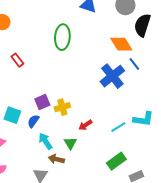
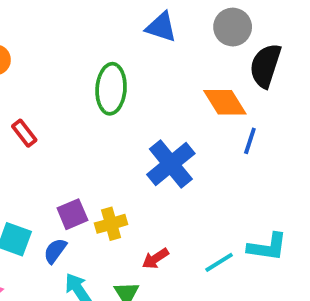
blue line: (134, 64) -> (250, 141), turned 56
blue cross: (112, 76) -> (171, 164), moved

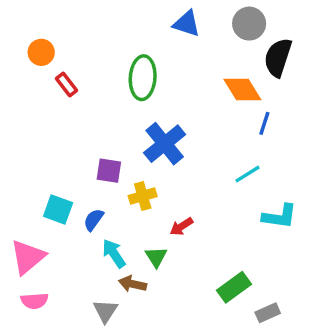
red rectangle: (24, 133) -> (67, 84), moved
blue cross: (171, 164) -> (165, 144), moved
purple square: (72, 214) -> (109, 171), moved, turned 32
cyan line: (219, 262) -> (247, 174), moved

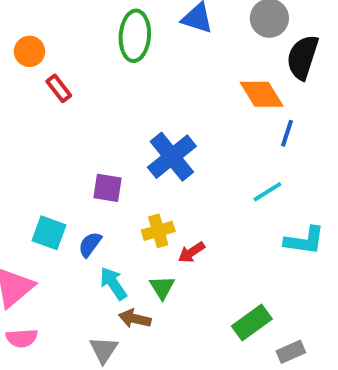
green ellipse: (143, 78) -> (135, 36), moved
yellow cross: (143, 196) -> (158, 231), moved

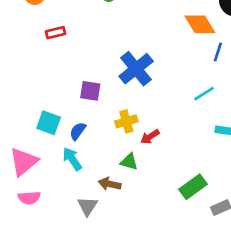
red rectangle: (59, 88) -> (56, 33), moved, turned -66
cyan arrow: (113, 283) -> (72, 159), moved
green triangle: (162, 287) -> (129, 162), turned -42

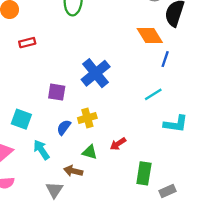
blue semicircle: (78, 131) -> (64, 127), moved
red arrow: (150, 137) -> (118, 144), moved
green rectangle: (193, 187) -> (144, 173), turned -45

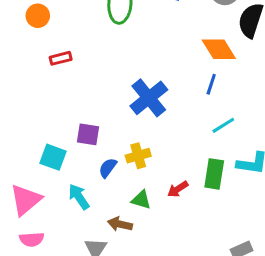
blue line: (165, 59) -> (211, 84), moved
purple square: (57, 92) -> (88, 134), moved
green rectangle: (144, 173) -> (214, 174), moved

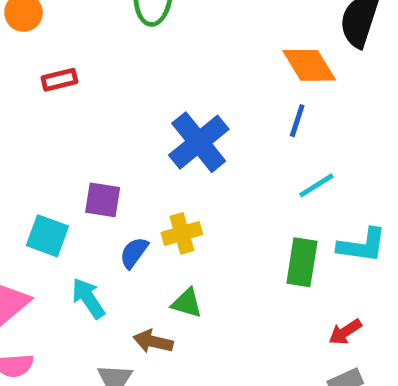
red arrow: (178, 189) -> (345, 332), moved

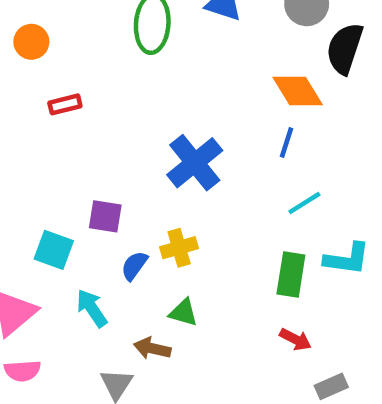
red arrow: (345, 332) -> (295, 339), moved, turned -120

